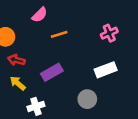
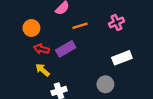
pink cross: (109, 33) -> (116, 22), moved
purple rectangle: (52, 72) -> (66, 49), moved

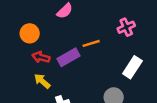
orange line: (80, 26) -> (91, 43), moved
white rectangle: (122, 58) -> (132, 67), turned -36

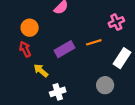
orange line: (91, 43) -> (94, 42), moved
red arrow: (41, 57) -> (25, 49), moved, turned 49

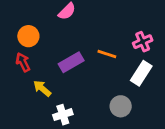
pink cross: (116, 22) -> (143, 42), moved
orange line: (94, 42) -> (107, 54), turned 35

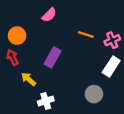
orange line: (107, 54) -> (86, 34), moved
purple rectangle: (71, 62) -> (53, 57), turned -30

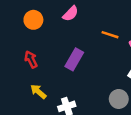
orange circle: (17, 36) -> (33, 20), moved
yellow arrow: (29, 79) -> (38, 92), moved

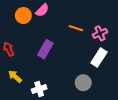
orange circle: (33, 20) -> (23, 16), moved

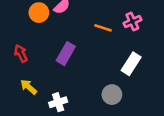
pink cross: (100, 33) -> (132, 22), moved

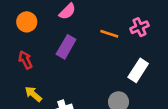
orange circle: (39, 13) -> (27, 22), moved
purple rectangle: (66, 54) -> (66, 47), moved

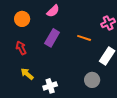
orange line: (109, 34) -> (84, 38), moved

